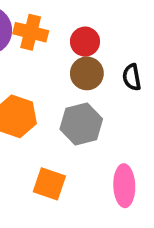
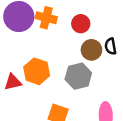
brown circle: (87, 73) -> (91, 50), moved

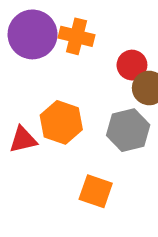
red circle: (81, 24) -> (132, 65), moved

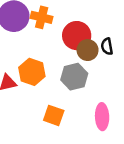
red circle: (132, 65) -> (77, 36), size x1.5

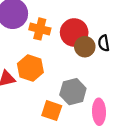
orange cross: (42, 17) -> (40, 29), moved
gray hexagon: (74, 77) -> (73, 92), moved

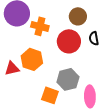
red circle: (74, 32) -> (69, 41), moved
brown circle: (85, 47) -> (78, 16), moved

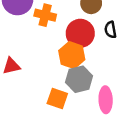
orange hexagon: (32, 59) -> (72, 55), moved

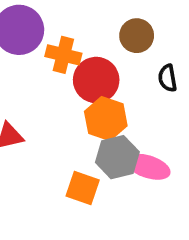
red circle: (80, 33) -> (96, 80), moved
pink ellipse: (106, 100) -> (148, 167), moved, turned -70

